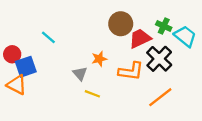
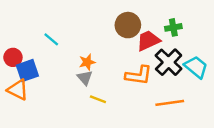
green cross: (164, 26) -> (173, 27), turned -35
cyan trapezoid: (185, 36) -> (196, 67), moved
orange star: (99, 59) -> (87, 62), moved
orange line: (160, 97) -> (170, 103), turned 30

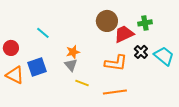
black cross: (169, 62) -> (141, 52), size x0.6
blue square: (27, 71) -> (37, 67), moved
orange line: (170, 103) -> (115, 92), moved

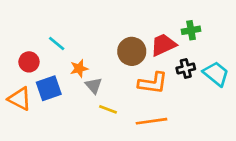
brown circle: (107, 21) -> (132, 51), moved
red circle: (11, 48) -> (29, 62), moved
orange star: (73, 52) -> (79, 68), moved
black cross: (141, 52) -> (186, 68), turned 32

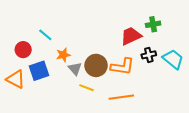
brown circle: (132, 51) -> (96, 65), moved

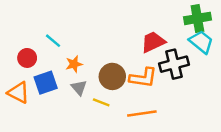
green cross: (153, 24) -> (197, 18), moved, size x1.5
black cross: (149, 55) -> (174, 64), size x1.6
cyan trapezoid: (173, 59) -> (201, 42), moved
gray triangle: (75, 69) -> (79, 88), moved

